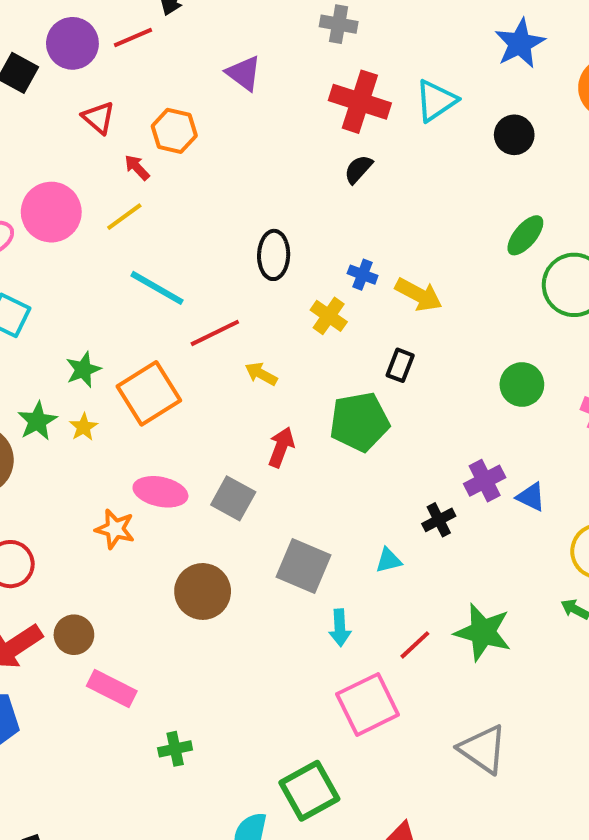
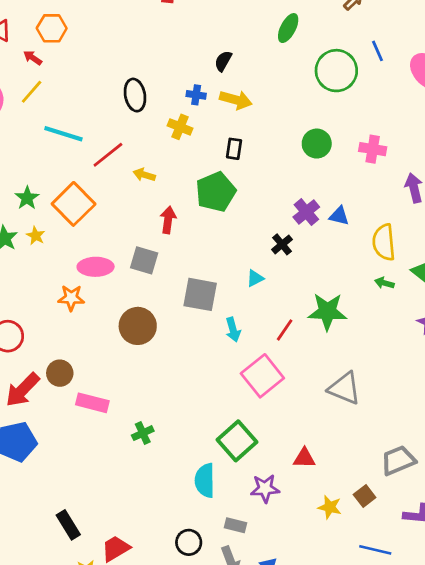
black semicircle: (358, 169) -> (223, 61), moved
green ellipse: (525, 235) -> (288, 28), moved

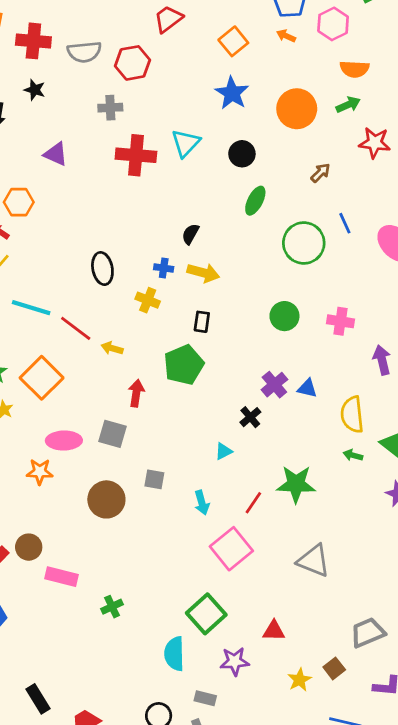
red line: (108, 155) -> (76, 328), turned 76
gray square: (200, 294) -> (154, 479), moved, size x0.6
yellow star: (330, 507) -> (299, 680), turned 30

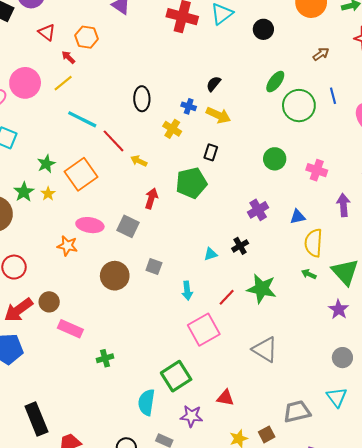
green ellipse: (255, 201) -> (275, 82), moved
blue triangle: (307, 388) -> (298, 217), moved, turned -35
black cross: (250, 417) -> (240, 246), moved
black rectangle: (38, 699) -> (36, 419), size x1.4

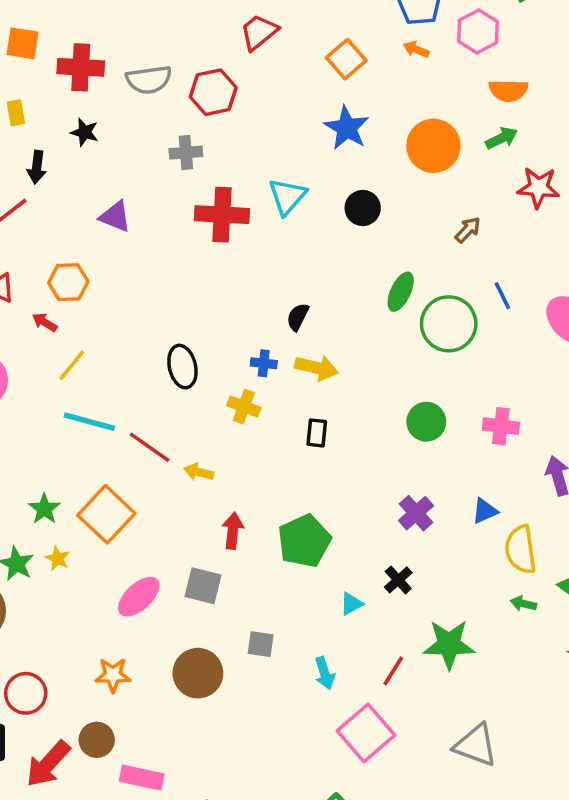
yellow line: (63, 83) -> (72, 365), moved
green pentagon: (191, 183) -> (304, 541), moved
pink ellipse: (90, 225) -> (139, 597), turned -40
orange star: (67, 246) -> (113, 675), moved

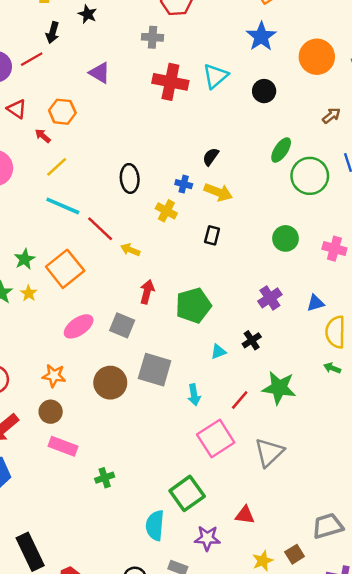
gray square: (261, 644) -> (155, 370), size x1.8
brown circle: (97, 740) -> (51, 412), moved
gray triangle: (476, 745) -> (269, 452), moved, turned 48

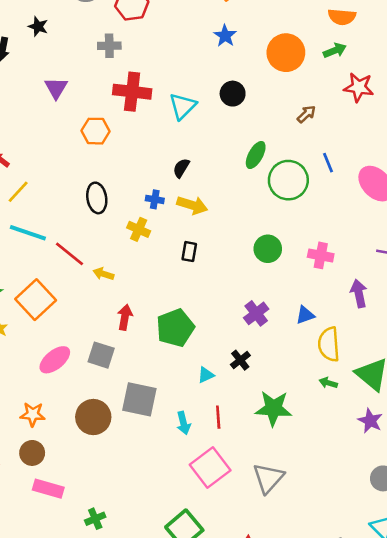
blue star: (261, 37) -> (225, 36), size x0.7
purple triangle: (100, 73) -> (56, 88), turned 35
cyan triangle: (215, 76) -> (183, 106), moved
orange hexagon: (62, 112) -> (95, 131), moved
red line: (240, 400) -> (218, 417), moved, turned -40

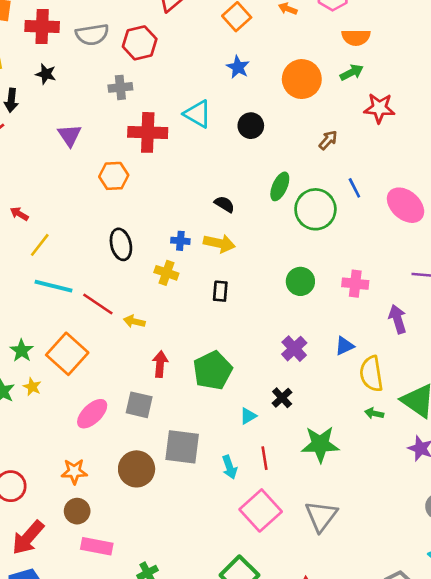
cyan triangle: (183, 106) -> (198, 114), moved, turned -40
black semicircle: (181, 168) -> (224, 204), moved, turned 96

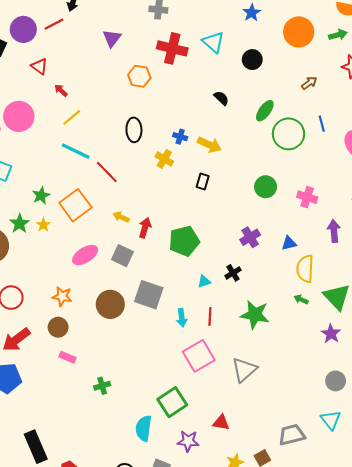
black semicircle: (224, 204) -> (221, 98), moved
yellow arrow: (134, 321) -> (121, 217), moved
pink rectangle: (97, 546) -> (68, 357), size x0.7

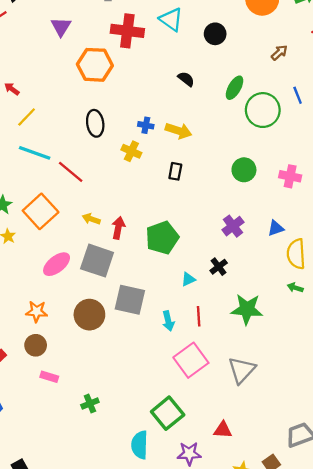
orange hexagon: (139, 76) -> (95, 65), size x1.4
gray square: (122, 256) -> (97, 261), size x1.4

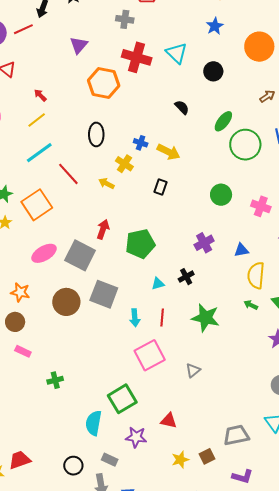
red arrow: (12, 89) -> (40, 95), moved
cyan line: (35, 153) -> (39, 153), turned -64
yellow arrow: (91, 219) -> (106, 183), moved
gray triangle: (242, 370) -> (193, 370), size x0.6

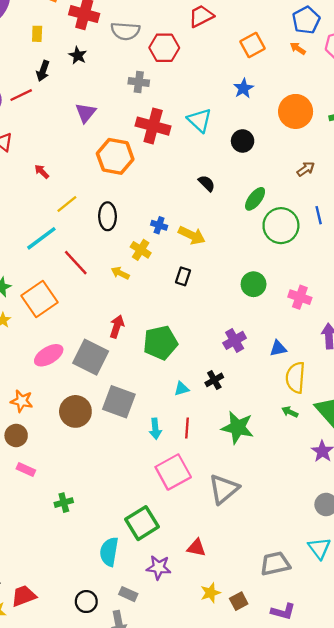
yellow line: (37, 120) -> (67, 204), moved
gray triangle: (193, 370) -> (224, 489), size x1.8
brown square: (207, 456) -> (239, 601), moved

